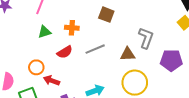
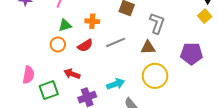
gray L-shape: (146, 38) -> (157, 23), moved
orange circle: (36, 67) -> (58, 44), moved

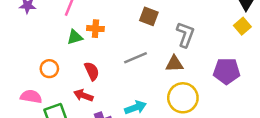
orange cross: (92, 21) -> (95, 29), moved
orange circle: (58, 44) -> (49, 69), moved
red semicircle: (85, 46) -> (92, 71), moved, turned -84
pink semicircle: (28, 75) -> (31, 97), turned -90

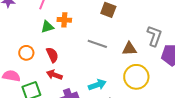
gray L-shape: (185, 35) -> (154, 36), moved
gray line: (136, 58) -> (97, 44), turned 42
red semicircle: (92, 71) -> (52, 55), moved

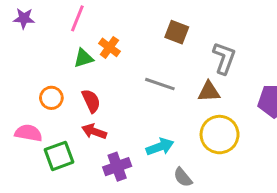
orange cross: (64, 20) -> (109, 47), turned 32
gray L-shape: (154, 36) -> (224, 58), moved

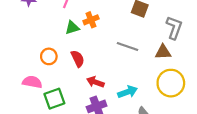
orange cross: (109, 47) -> (91, 20), turned 32
red arrow: (94, 131) -> (95, 82), moved

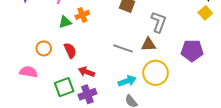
gray line: (128, 46) -> (123, 48), moved
cyan arrow: (128, 92) -> (127, 81), moved
green square: (54, 99) -> (64, 87), moved

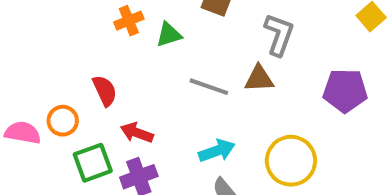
green triangle: (65, 22) -> (169, 35), moved
orange circle: (44, 48) -> (63, 121), moved
yellow circle: (156, 73) -> (291, 161), moved

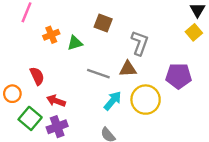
cyan arrow: (217, 151) -> (113, 101), moved, turned -30
yellow circle: (291, 161) -> (146, 100), moved
green square: (93, 163) -> (30, 118), turned -30

